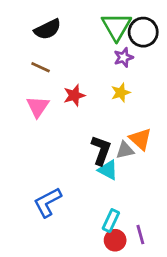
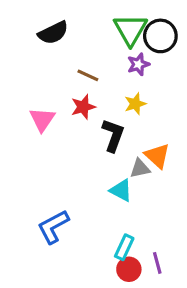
brown line: (41, 67) -> (88, 75), moved
black L-shape: (101, 150) -> (113, 135), moved

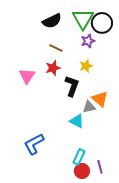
black semicircle: (53, 33) -> (52, 21), moved

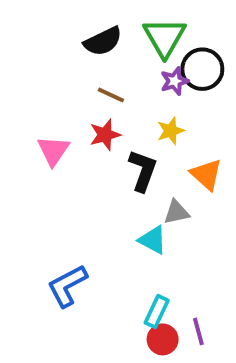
black circle: (102, 23) -> (202, 69), moved
orange triangle: (100, 99) -> (206, 174), moved

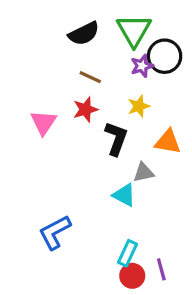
orange triangle: (206, 174) -> (168, 142), turned -32

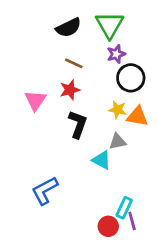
black circle: (165, 56) -> (131, 78), moved
yellow star: (139, 106) -> (118, 110), moved, turned 30
black L-shape: (116, 139) -> (78, 124), moved
cyan rectangle: (127, 253) -> (124, 208), moved

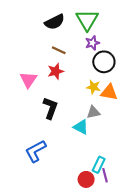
black L-shape: (78, 124) -> (50, 108), moved

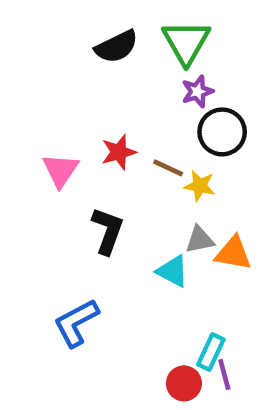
brown line: (59, 50) -> (168, 168), moved
orange triangle: (109, 92) -> (233, 253), moved

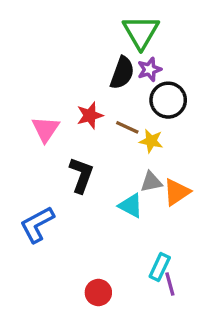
black semicircle: (117, 47) -> (122, 73), moved, turned -44
orange triangle: (233, 253) -> (177, 192), turned -44
blue L-shape: (76, 323) -> (37, 224), moved
red circle: (184, 383) -> (98, 293), moved

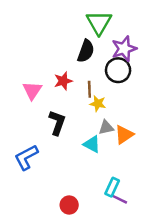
purple star: (149, 69) -> (124, 49), moved, size x1.5
brown line: (127, 127) -> (89, 89), turned 63
yellow star: (151, 141) -> (98, 104), moved
purple line: (170, 284) -> (119, 199), turned -49

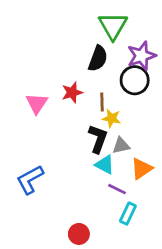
black L-shape: (57, 123) -> (98, 139), moved
orange triangle: (124, 135) -> (141, 169), moved
purple line: (119, 199) -> (117, 189), moved

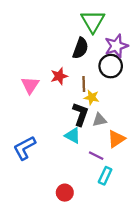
cyan triangle: (105, 165) -> (73, 135), moved

